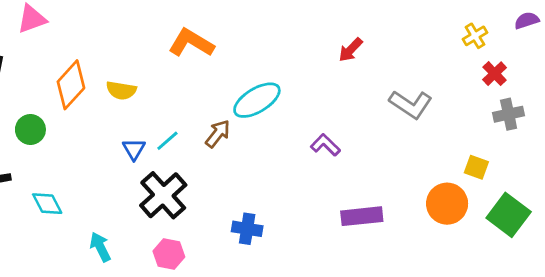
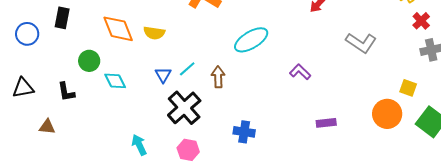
orange diamond: (71, 85) -> (118, 29), turned -64
brown arrow: (218, 134) -> (218, 77), moved, turned -40
cyan diamond: (47, 204) -> (115, 81), moved
purple rectangle: (362, 216) -> (326, 123), size x0.7

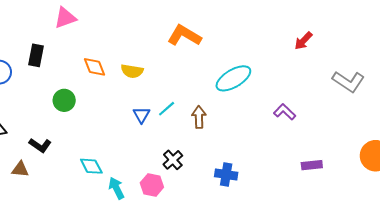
orange diamond: (118, 29) -> (94, 67), size x0.7
cyan diamond: (115, 81) -> (91, 166), moved
black L-shape: (66, 92) -> (40, 145), moved, turned -45
black cross: (184, 108) -> (173, 160), moved, size x0.6
pink hexagon: (188, 150) -> (152, 185), moved

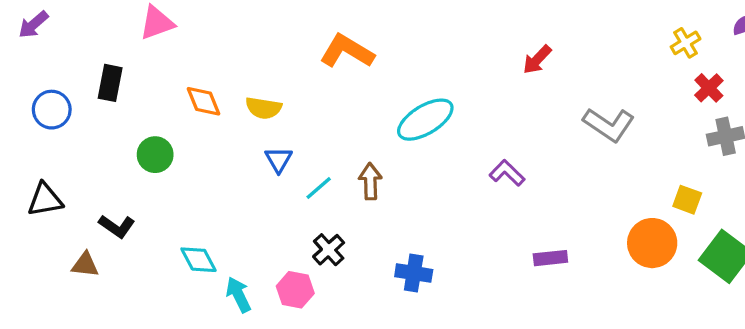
cyan line: (167, 109) -> (319, 188), moved
blue triangle: (141, 115) -> (279, 160), moved

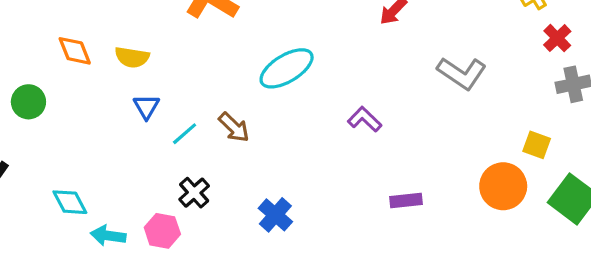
brown arrow: (370, 181) -> (234, 127), turned 136
blue cross: (414, 273) -> (275, 215), turned 32
cyan arrow: (239, 295) -> (108, 236), turned -56

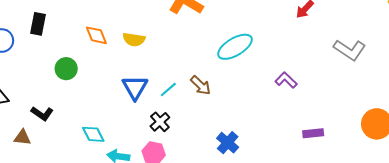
blue triangle: (146, 107) -> (135, 87), moved, size x1.5
black cross: (194, 193) -> (160, 122), moved

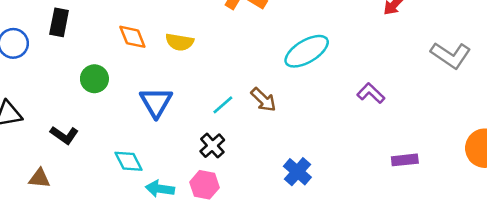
blue triangle: (135, 87) -> (156, 102), moved
brown triangle: (22, 137) -> (39, 178), moved

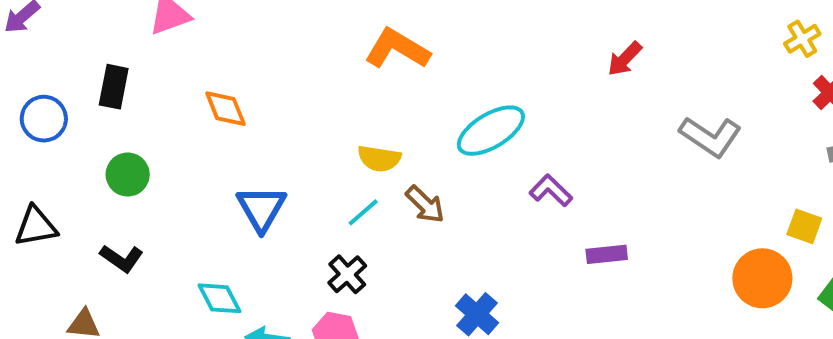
yellow semicircle: (180, 42) -> (379, 159), moved
green circle: (94, 79) -> (128, 175), moved
purple L-shape: (371, 93) -> (551, 190), moved
purple rectangle: (405, 160) -> (607, 254), moved

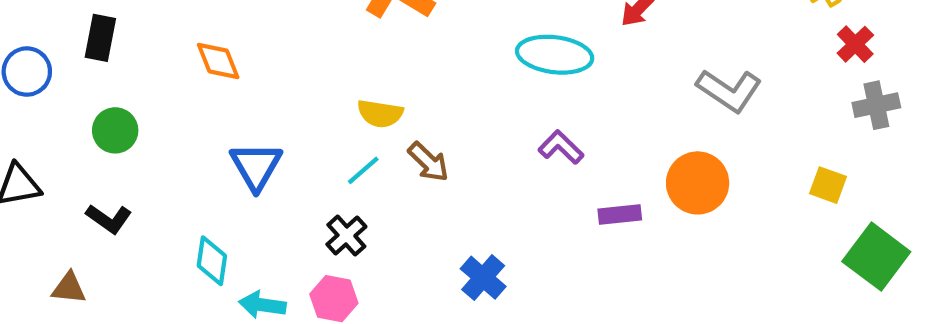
cyan ellipse: (491, 131) -> (555, 55), moved, turned 38
orange circle: (762, 278) -> (698, 183), moved
cyan diamond: (219, 298) -> (212, 261), turned 36

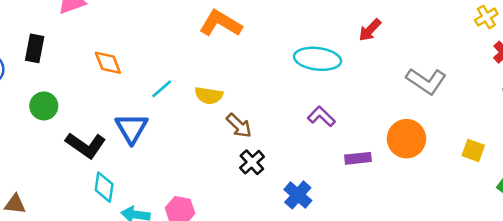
cyan line: (363, 170) -> (162, 89), moved
yellow square: (828, 185) -> (473, 150), moved
black L-shape: (109, 219) -> (86, 145), moved, size x1.4
black cross: (346, 236) -> (252, 162), moved
blue cross: (483, 278) -> (298, 195), moved

